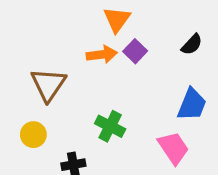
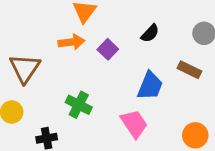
purple square: (135, 51) -> (108, 49), moved

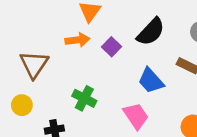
black semicircle: (150, 33) -> (151, 32), size x1.6
blue trapezoid: (150, 86) -> (151, 81), turned 116

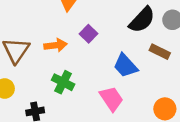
black semicircle: (151, 32) -> (142, 20), moved
orange arrow: (78, 40) -> (55, 45), moved

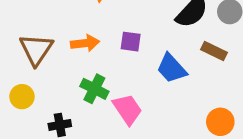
purple square: (89, 34) -> (131, 42), moved, turned -36
pink trapezoid: (111, 99) -> (127, 109), moved

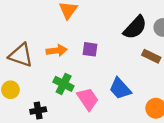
brown triangle: (36, 49) -> (21, 55), turned -45
blue trapezoid: (172, 68) -> (120, 89), moved

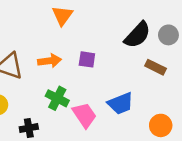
blue trapezoid: (120, 89) -> (121, 103), turned -70

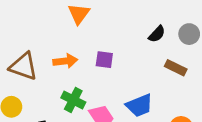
black semicircle: (137, 35) -> (157, 34), size x0.6

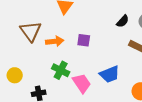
brown triangle: (24, 66) -> (31, 31), moved, turned 35

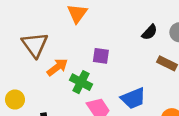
orange arrow: (55, 41) -> (57, 67), moved, turned -30
green cross: (61, 70) -> (81, 82), moved

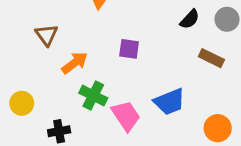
brown triangle: (35, 45) -> (47, 35), size x0.7
green cross: (81, 82) -> (93, 95), moved

